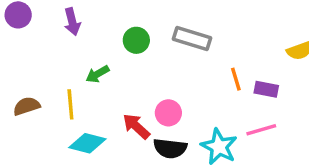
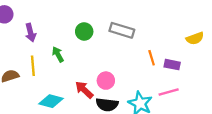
purple arrow: (72, 22) -> (31, 33), moved
green arrow: (97, 74) -> (58, 54), turned 91
yellow line: (70, 104) -> (33, 66), moved

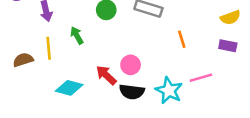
purple rectangle: (172, 65) -> (228, 46), moved

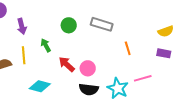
red arrow: (106, 75) -> (67, 64), moved

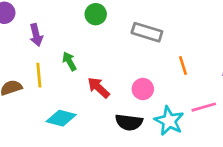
green circle: (69, 25) -> (96, 14), moved
pink circle: (88, 68) -> (143, 89), moved

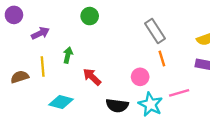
gray rectangle: (147, 32) -> (155, 31), moved, turned 40
purple arrow: (36, 35) -> (40, 33), turned -102
green arrow: (69, 61) -> (68, 55), turned 42
pink circle: (143, 89) -> (140, 77), moved

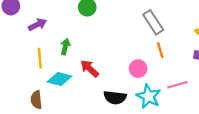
brown semicircle: (20, 77) -> (36, 100), moved, turned -78
cyan diamond: (61, 102) -> (59, 79), moved

